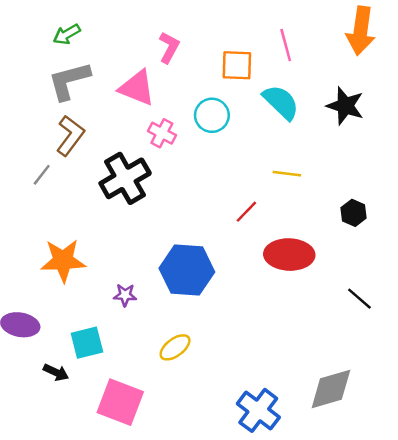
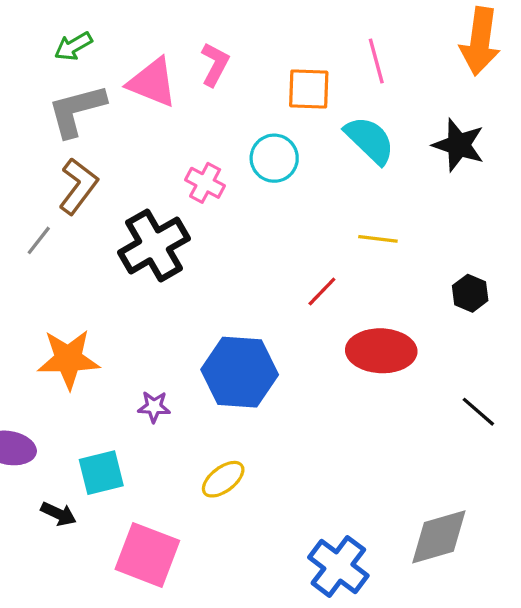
pink triangle: (137, 88) -> (152, 82), moved

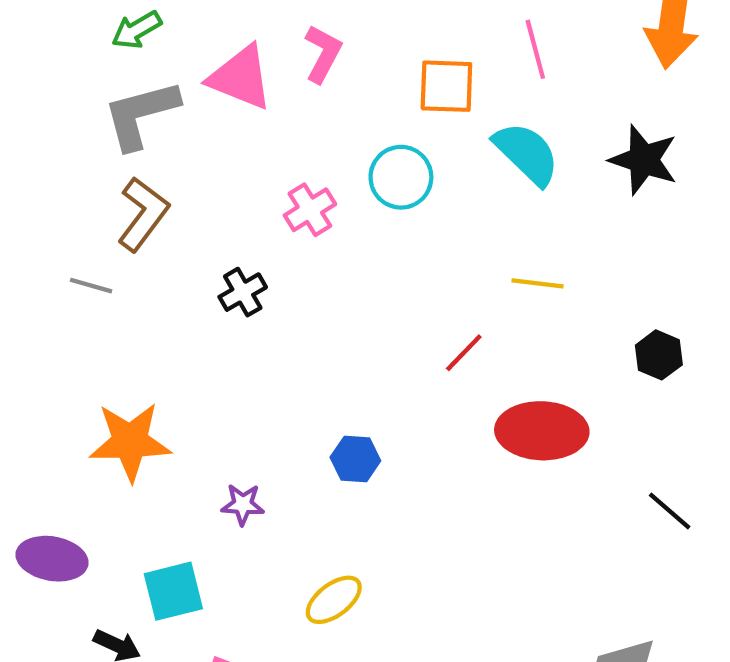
pink cross: (205, 183) -> (310, 210), turned 30
gray line: (39, 240) -> (91, 286), turned 68
black cross: (154, 245) -> (243, 292), size x0.5
blue hexagon: (240, 372) -> (355, 459), size x0.5

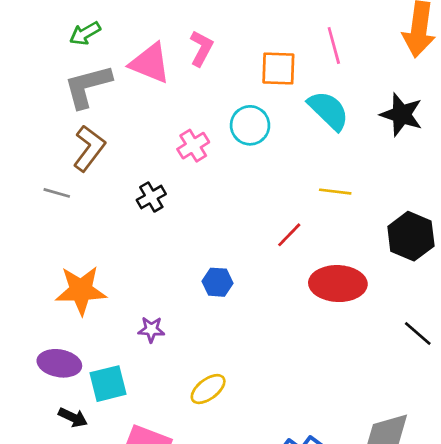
black hexagon: (659, 355) -> (411, 236), size x1.6
blue hexagon: (355, 459) -> (218, 282), moved
purple ellipse: (52, 559) -> (59, 363), moved

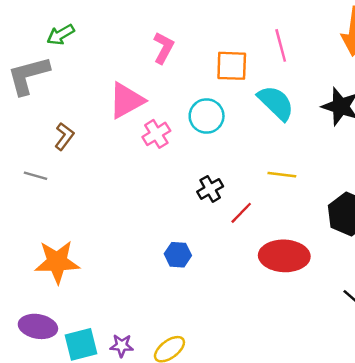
pink triangle: (150, 63) -> (126, 100), moved, turned -51
gray L-shape: (88, 86) -> (28, 75), moved
brown L-shape: (89, 148) -> (64, 136), size x0.7
black cross: (151, 197) -> (210, 189), moved
purple star: (151, 330) -> (122, 346), moved

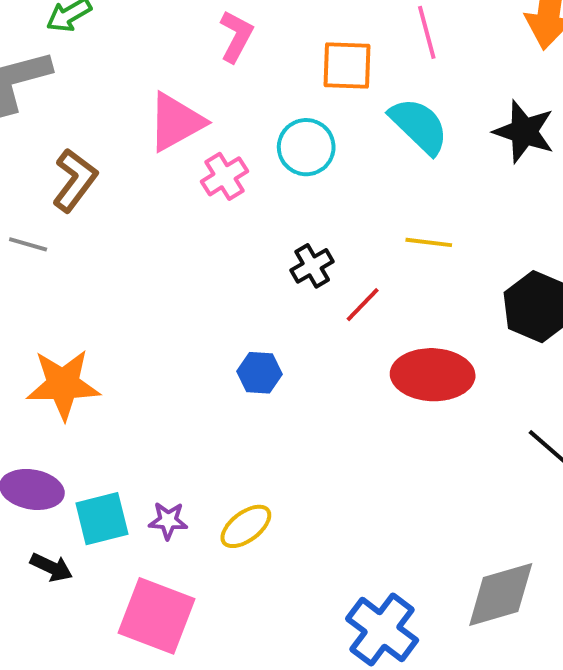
brown L-shape: (64, 136) -> (75, 180), size x1.4

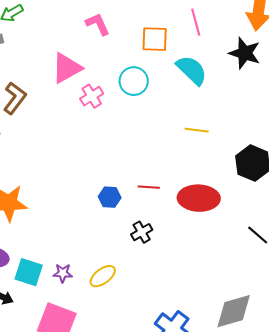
pink L-shape: (236, 36) -> (98, 24), turned -52
black star: (524, 132) -> (245, 53), moved
black cross: (312, 266) -> (142, 232), moved
red line: (363, 305) -> (149, 187), moved, turned 50
cyan square: (102, 519) -> (29, 272), turned 32

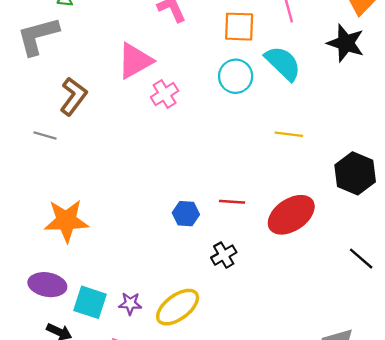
cyan circle: (134, 81) -> (236, 76), moved
red ellipse: (199, 198) -> (291, 215), turned -36
yellow ellipse: (103, 276) -> (178, 307), size x1.4

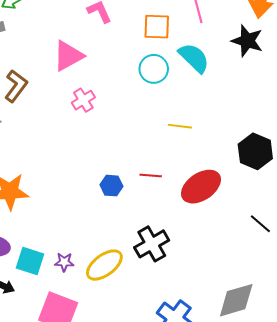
pink cross: (165, 94) -> (83, 100), moved
yellow line: (289, 134) -> (180, 126), moved
black cross: (224, 255) -> (152, 244), moved, size x1.6

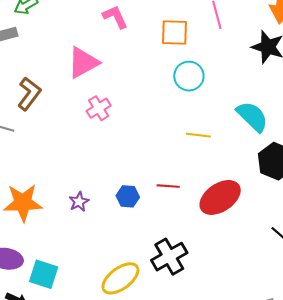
cyan semicircle: (194, 58) -> (252, 117), moved
cyan circle: (154, 69) -> (189, 76), moved
purple star: (64, 262) -> (79, 202), moved, turned -30

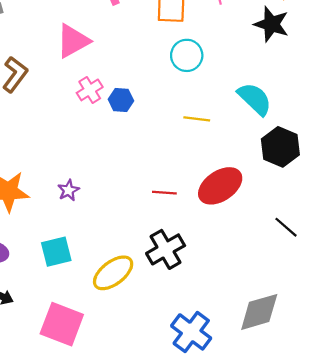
red line: (168, 186) -> (164, 193), moved
blue hexagon: (128, 196) -> (121, 100), moved
cyan square: (44, 274) -> (56, 252), moved, turned -32

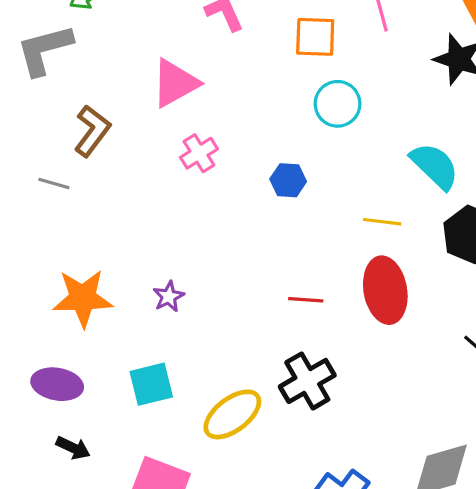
blue hexagon: (121, 100) -> (288, 180), moved
yellow line: (197, 119) -> (382, 222), moved
red ellipse: (220, 186) -> (385, 290), turned -66

